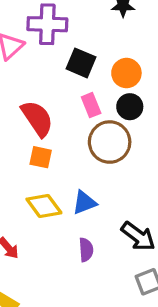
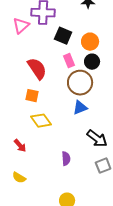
orange square: (41, 157) -> (32, 96), moved
blue triangle: (84, 203) -> (80, 108), moved
purple semicircle: (86, 250) -> (66, 159), moved

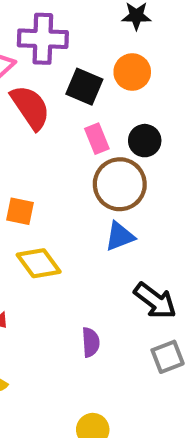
orange circle: (90, 42) -> (132, 72), moved
red semicircle: (37, 69) -> (30, 107), moved

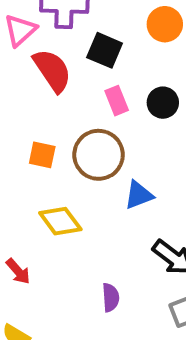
orange circle: (132, 72) -> (165, 24), moved
brown circle: (120, 184) -> (99, 155), moved
orange square: (20, 211) -> (42, 155), moved

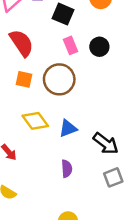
red semicircle: (52, 70) -> (21, 43), moved
blue triangle: (139, 195) -> (68, 128), moved

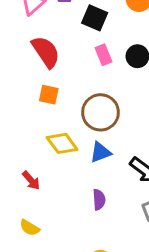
brown circle: (59, 79) -> (100, 112), moved

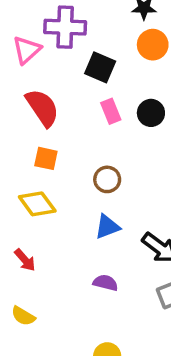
brown circle: (100, 112) -> (107, 179), size x0.6
yellow diamond: (62, 143) -> (37, 204), moved
purple semicircle: (99, 200) -> (105, 283), turned -72

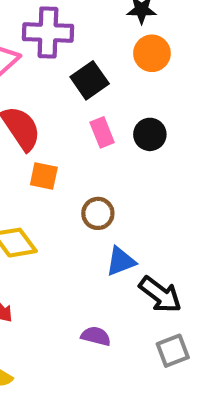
black square: (100, 67) -> (90, 80), turned 32
orange square: (46, 158) -> (44, 176), moved
blue triangle: (107, 227) -> (121, 261), moved

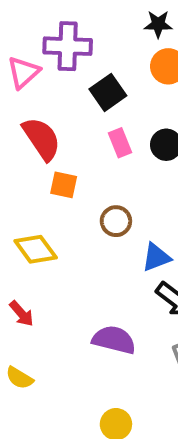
blue triangle: (121, 261) -> (156, 257), moved
purple semicircle: (96, 336) -> (114, 340), size x1.5

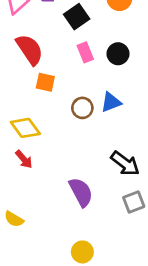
blue triangle: (156, 257) -> (111, 102), moved
red arrow: (21, 314) -> (24, 159), moved
purple semicircle: (114, 340) -> (81, 192), turned 48

